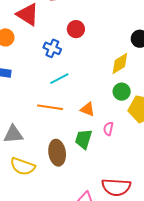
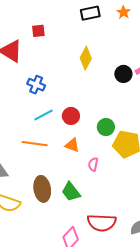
red circle: (76, 29) -> (71, 116), moved
yellow diamond: (120, 64) -> (86, 58), moved, turned -30
green trapezoid: (84, 139) -> (71, 192), moved, turned -55

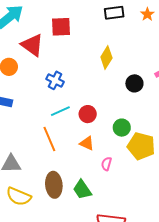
red square: (38, 31) -> (61, 27), size x1.5
black circle: (123, 74) -> (134, 83), moved
orange line: (35, 144) -> (49, 139), turned 55

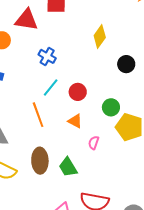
red triangle: (32, 45) -> (26, 20), turned -30
cyan line: (60, 111) -> (51, 87), turned -30

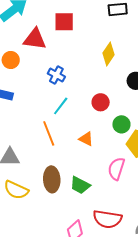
red circle: (78, 92) -> (101, 102), moved
pink semicircle: (94, 143) -> (116, 169), moved, size x1.6
green trapezoid: (68, 167) -> (80, 185), turned -30

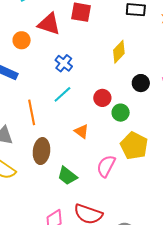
green circle: (121, 124) -> (121, 113), moved
orange line: (49, 133) -> (32, 112), moved
brown ellipse: (52, 179) -> (41, 151), moved

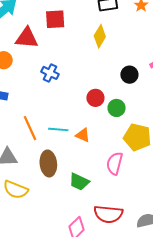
yellow diamond: (119, 52) -> (100, 36), moved
cyan line: (62, 94) -> (58, 129), moved, turned 60

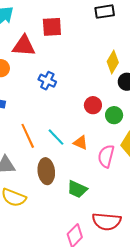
yellow diamond: (100, 36) -> (113, 62), moved
cyan line: (58, 129) -> (56, 137), turned 42
pink semicircle: (115, 163) -> (106, 156), moved

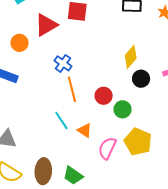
red triangle: (24, 46) -> (46, 25), turned -45
orange line: (28, 136) -> (72, 89), moved
brown ellipse: (46, 171) -> (43, 171), moved

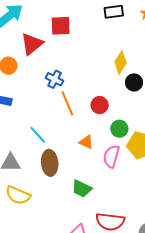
green circle: (123, 109) -> (119, 129), moved
cyan line: (61, 120) -> (38, 135), moved
brown ellipse: (43, 171) -> (50, 163), moved

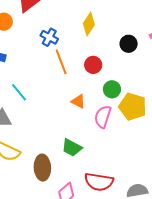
yellow diamond: (120, 62) -> (89, 24), moved
cyan line: (38, 135) -> (19, 92), moved
brown ellipse: (50, 163) -> (42, 168), moved

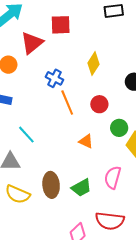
pink semicircle: (103, 117) -> (113, 177), moved
green trapezoid: (72, 148) -> (81, 188), turned -55
brown ellipse: (42, 168) -> (51, 185), moved

